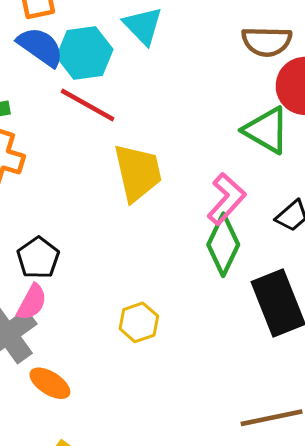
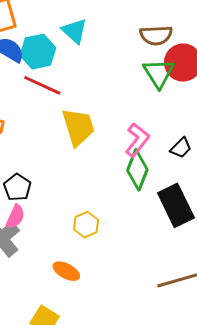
green triangle: (266, 130) -> (159, 73), moved, turned 32
orange ellipse: (50, 383) -> (66, 271), moved

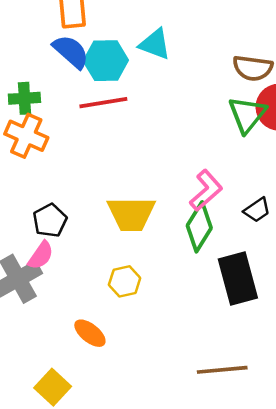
cyan triangle: (75, 31) -> (155, 44), turned -32
red line: (42, 85) -> (103, 103), turned -45
yellow trapezoid: (78, 127) -> (131, 214), moved, turned 96

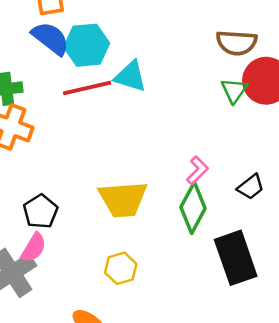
cyan triangle: (155, 44) -> (130, 76), moved
green triangle: (247, 115) -> (234, 90), size x0.7
pink L-shape: (206, 190) -> (197, 170), size x0.7

